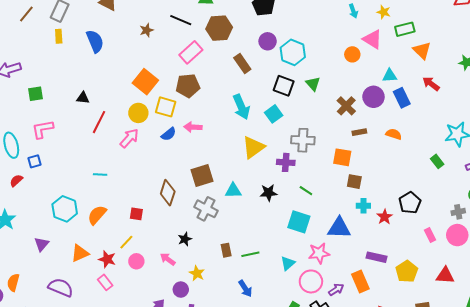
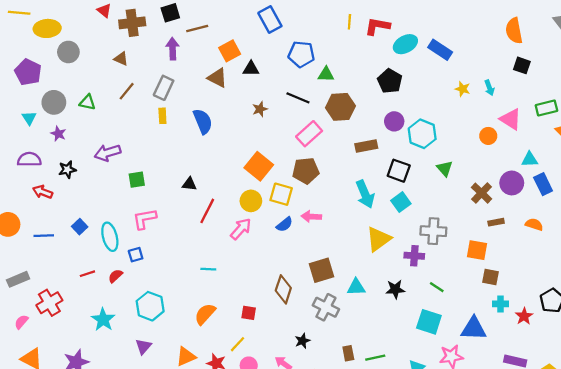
yellow star: (384, 12) -> (463, 89), moved
brown rectangle: (242, 63) -> (366, 146), turned -66
black square: (284, 86) -> (399, 171), moved
cyan hexagon: (65, 209) -> (150, 306), moved

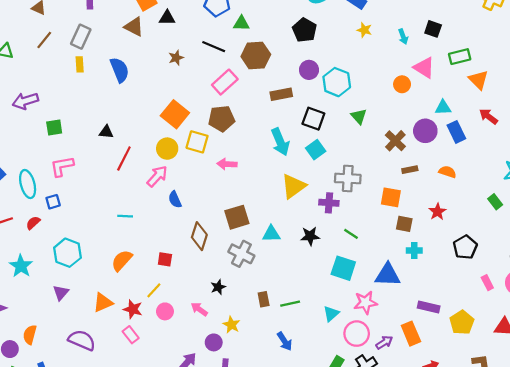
black square: (522, 65) -> (433, 29), moved
yellow star: (463, 89) -> (364, 30), moved
blue semicircle: (284, 224) -> (175, 200), moved, turned 105
red star: (524, 316) -> (437, 212), moved

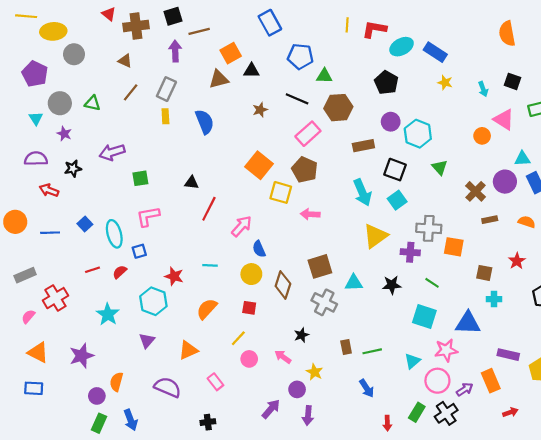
brown triangle: (134, 27) -> (219, 79), turned -42
brown pentagon: (221, 119) -> (305, 170), turned 30
yellow circle: (167, 149) -> (251, 274), moved
orange square: (391, 197) -> (454, 247), moved
red star: (133, 309) -> (174, 276), moved

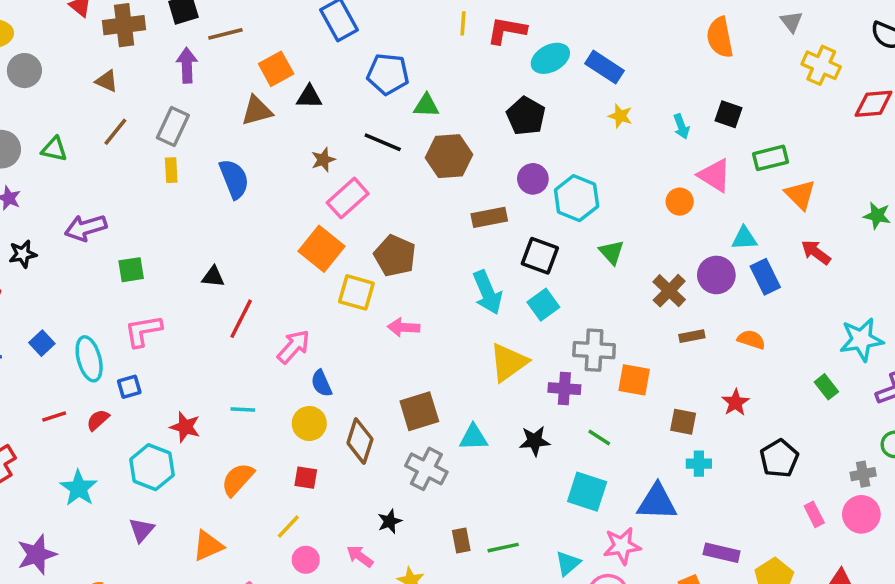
pink rectangle: (308, 134) -> (348, 198), moved

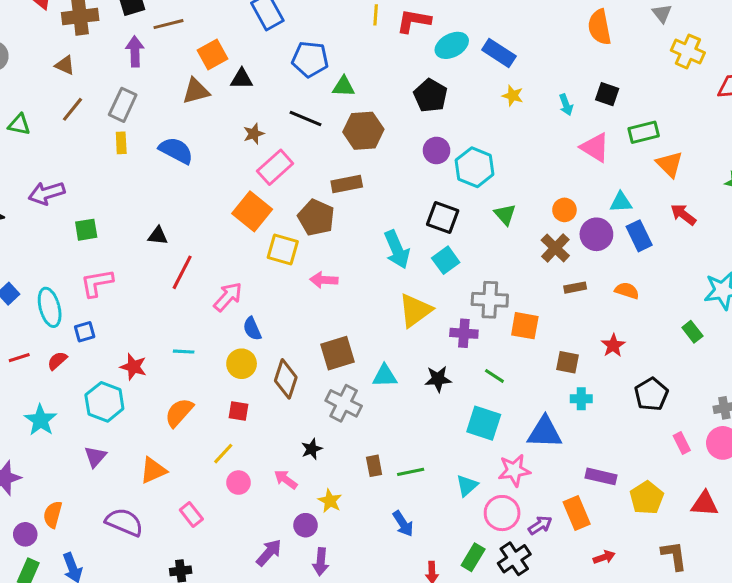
blue semicircle: (234, 179) -> (176, 150), turned -40
orange circle: (680, 202) -> (564, 210), moved
brown rectangle: (489, 217) -> (347, 184), moved

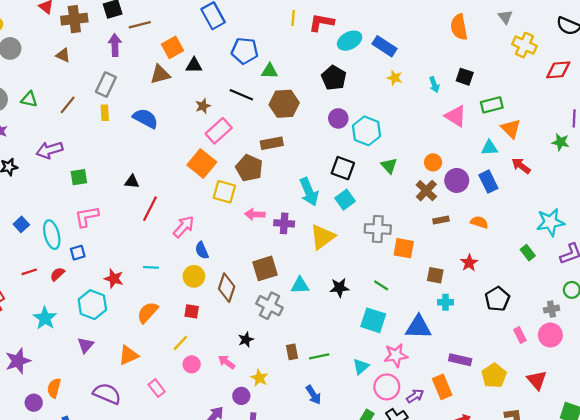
brown line: (72, 109) -> (68, 105), moved
cyan triangle: (621, 202) -> (489, 148), moved
purple cross: (464, 333) -> (284, 223), moved
red triangle: (705, 504) -> (537, 380), turned 45

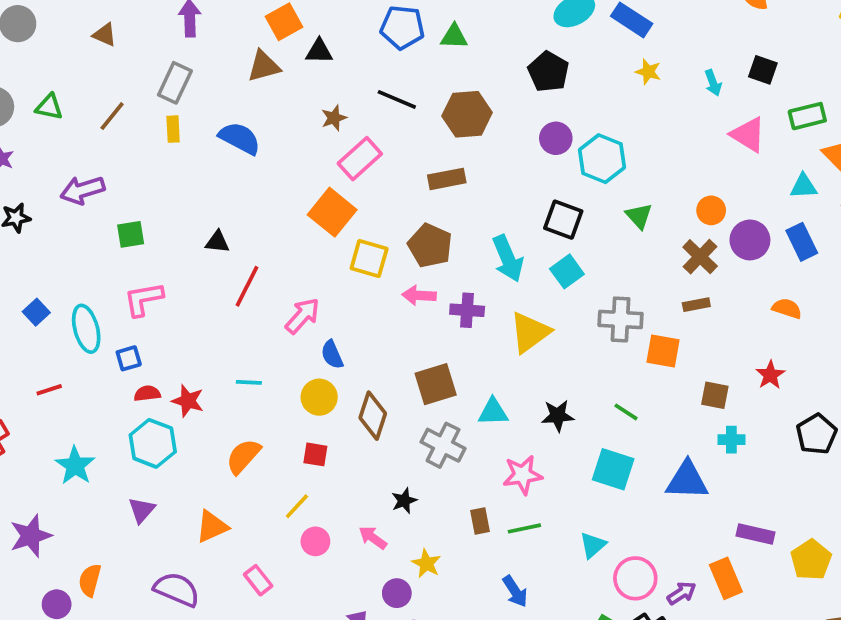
green triangle: (269, 71) -> (454, 37), moved
brown pentagon: (249, 168) -> (430, 246), moved
brown rectangle: (441, 220) -> (696, 305), moved
red semicircle: (57, 274) -> (147, 393), moved, turned 35
pink star: (396, 355) -> (523, 475), moved

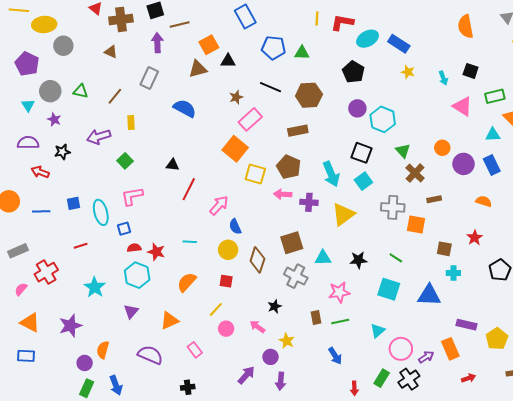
yellow rectangle: (173, 129) -> (131, 122), moved
green square: (131, 234) -> (125, 161), turned -35
brown cross: (700, 257) -> (415, 173), moved
blue square: (36, 312) -> (73, 203), turned 32

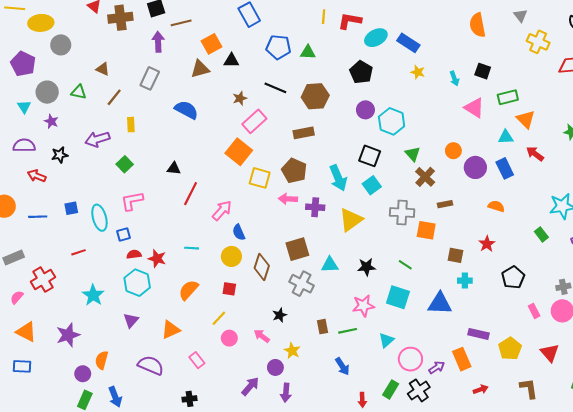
brown triangle: (111, 52) -> (103, 69), moved
pink star: (339, 292) -> (363, 306), moved

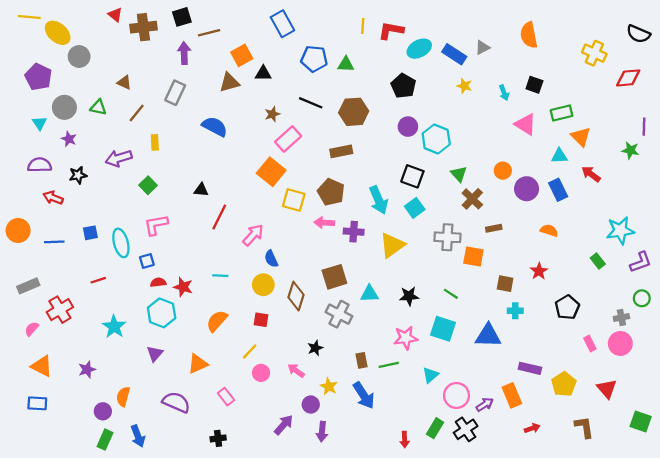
gray triangle: (520, 16) -> (482, 47), moved, turned 40
yellow ellipse: (41, 23) -> (58, 33), turned 45
purple star: (68, 335) -> (87, 369), size x0.7
blue arrow: (342, 366) -> (364, 395), moved, size x1.4

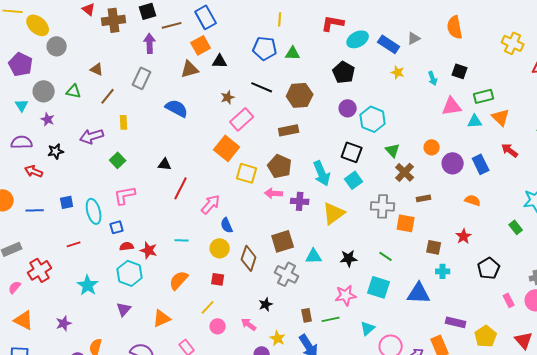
blue rectangle: (282, 24) -> (206, 17), moved
yellow line: (363, 26) -> (280, 19), moved
pink triangle: (525, 124) -> (452, 106), turned -40
cyan triangle: (559, 156) -> (475, 121), moved

